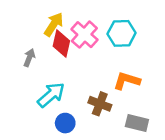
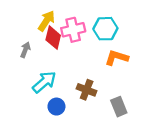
pink cross: (84, 35) -> (73, 30), turned 35
orange L-shape: (127, 81) -> (117, 58), moved
gray rectangle: (137, 123) -> (119, 107), turned 54

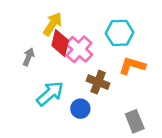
pink cross: (73, 30) -> (79, 49), moved, turned -35
brown cross: (87, 90) -> (98, 82), moved
blue circle: (56, 107) -> (80, 109), moved

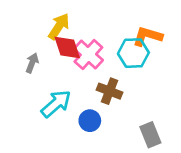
cyan hexagon: (120, 33) -> (133, 53), moved
red diamond: (60, 43) -> (67, 47), turned -32
orange L-shape: (132, 66) -> (148, 36), moved

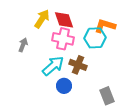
red diamond: (67, 47) -> (64, 20), moved
pink cross: (88, 54) -> (63, 39), turned -30
cyan arrow: (56, 104) -> (53, 66), moved

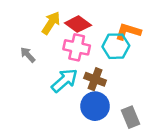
red diamond: (64, 20) -> (78, 24), turned -35
gray arrow: (23, 45) -> (28, 55), turned -64
blue circle: (64, 86) -> (95, 106), moved, size x1.5

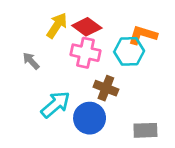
cyan arrow: (64, 80) -> (55, 104), moved
blue circle: (95, 106) -> (90, 118), moved
gray rectangle: (131, 117) -> (145, 130), turned -70

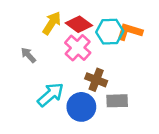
cyan hexagon: (129, 51) -> (110, 32), moved
pink cross: (85, 53) -> (78, 48), turned 30
gray rectangle: (145, 130) -> (117, 101), moved

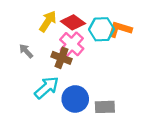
brown cross: (96, 80) -> (62, 58), moved
gray rectangle: (117, 101) -> (105, 107), moved

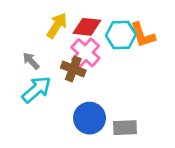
red diamond: (73, 22) -> (87, 27), turned -30
orange L-shape: (120, 29) -> (143, 35), turned -125
cyan arrow: (47, 88) -> (36, 89), moved

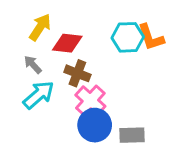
yellow arrow: (57, 25) -> (40, 27), moved
red diamond: (87, 27) -> (67, 43), moved
pink cross: (85, 53) -> (90, 101), moved

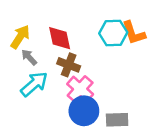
yellow arrow: (40, 27) -> (20, 37), moved
red diamond: (67, 43) -> (60, 38), turned 72

